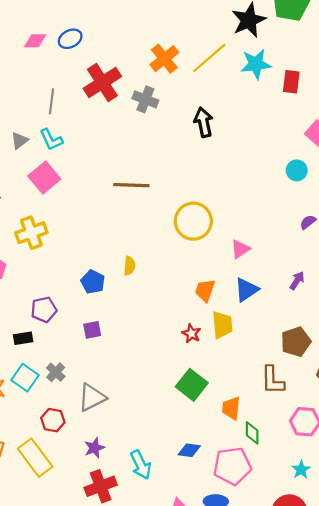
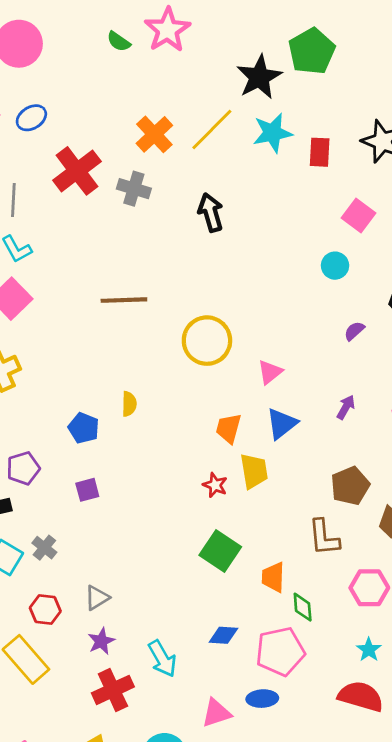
gray triangle: (92, 398) -> (97, 598), moved, size x0.7

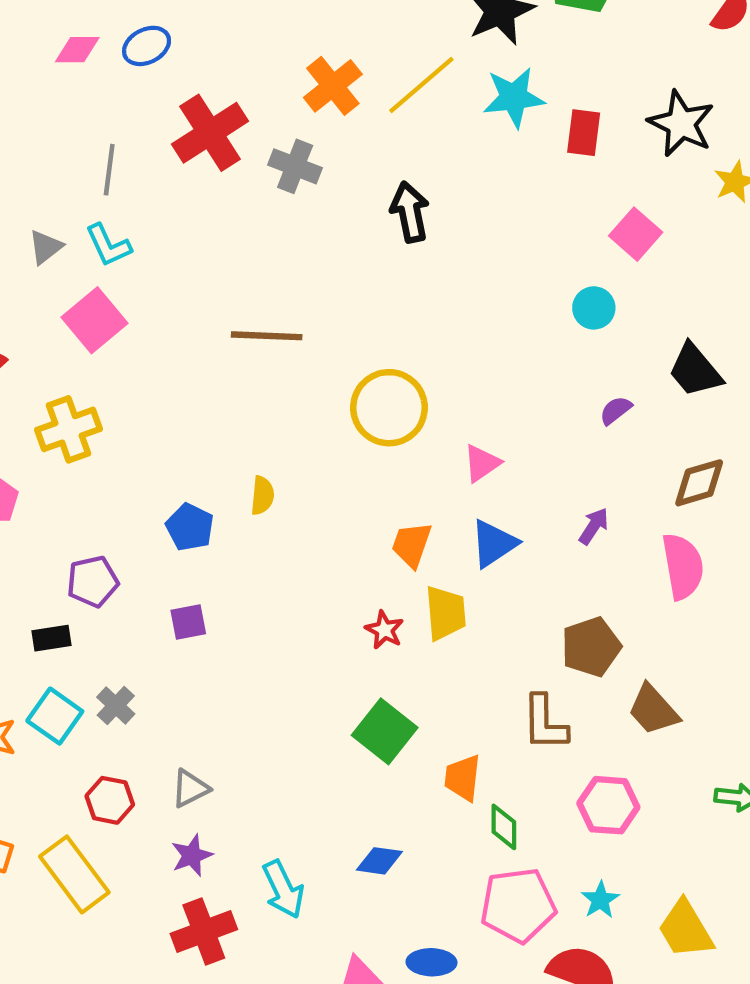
pink pentagon: (280, 652) -> (518, 905), moved

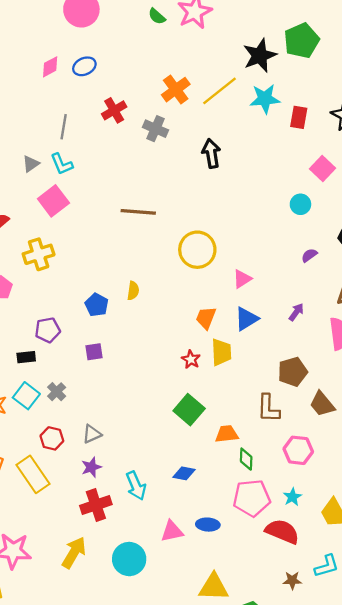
pink diamond: (77, 50) -> (50, 67), turned -30
red cross: (210, 133) -> (114, 110), size x0.7
orange trapezoid: (463, 778) -> (227, 434), turned 75

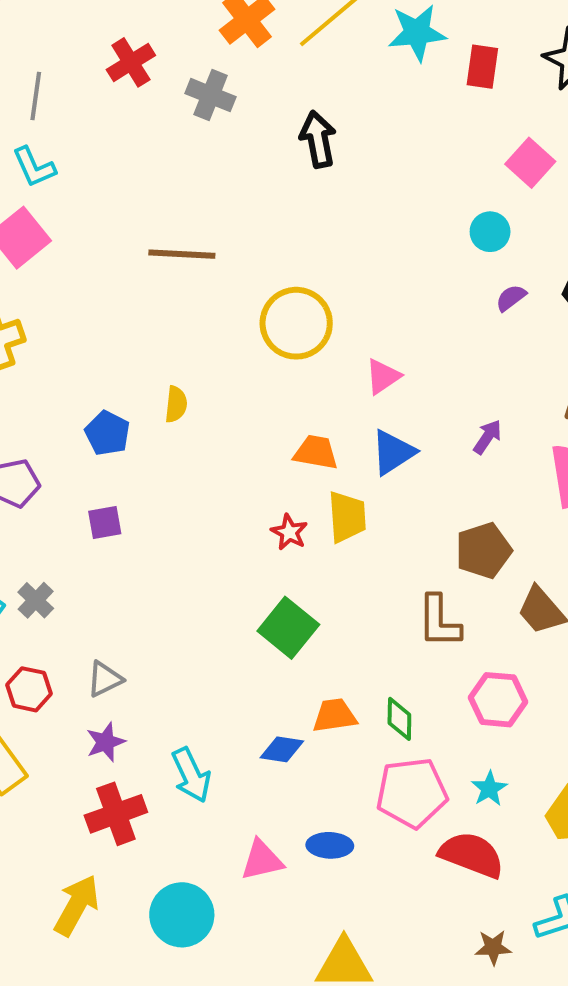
purple semicircle: (309, 255) -> (511, 298), moved
orange trapezoid: (206, 318) -> (316, 452), turned 80
orange trapezoid: (227, 434) -> (335, 716), moved

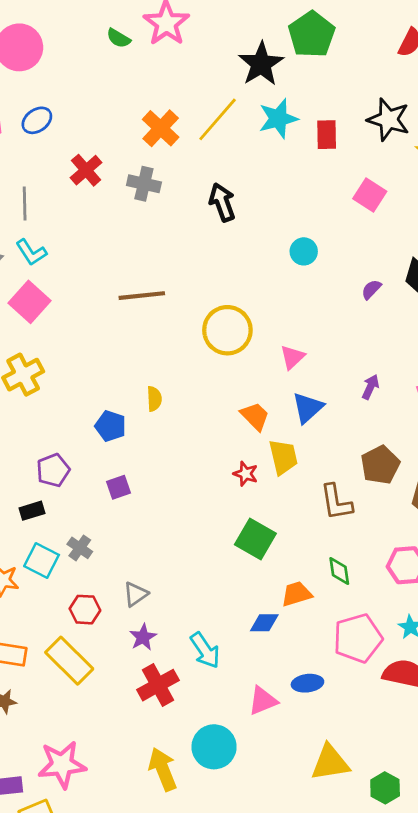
cyan circle: (490, 232) -> (304, 251), moved
orange trapezoid: (316, 452) -> (255, 416), turned 44
brown L-shape: (439, 621) -> (336, 502), moved
green diamond: (399, 719) -> (339, 571), moved
yellow arrow: (77, 905) -> (163, 769), moved, turned -42

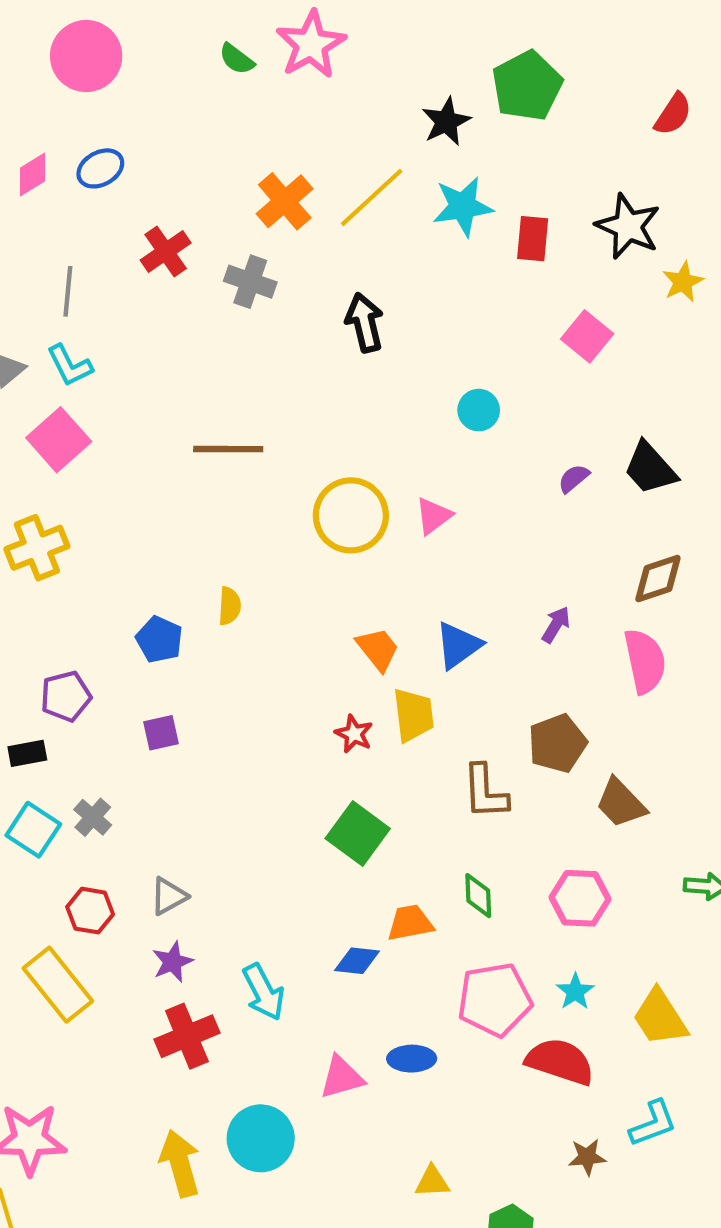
black star: (261, 64) -> (446, 122), size x0.7
pink triangle: (292, 357) -> (434, 516), moved
yellow triangle: (330, 763) -> (432, 1182), size x0.6

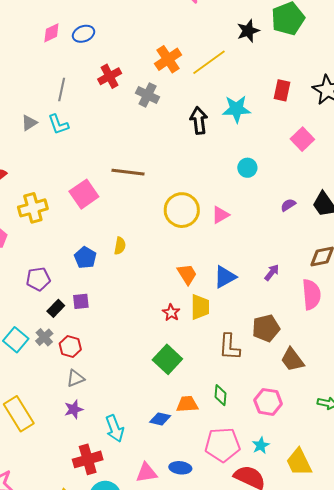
cyan star: (463, 206) -> (236, 109), moved
pink square: (59, 440) -> (84, 194), moved
black rectangle: (27, 753) -> (56, 308), moved, turned -42
red hexagon: (90, 911) -> (70, 346), moved
red cross: (187, 1036) -> (88, 459), moved

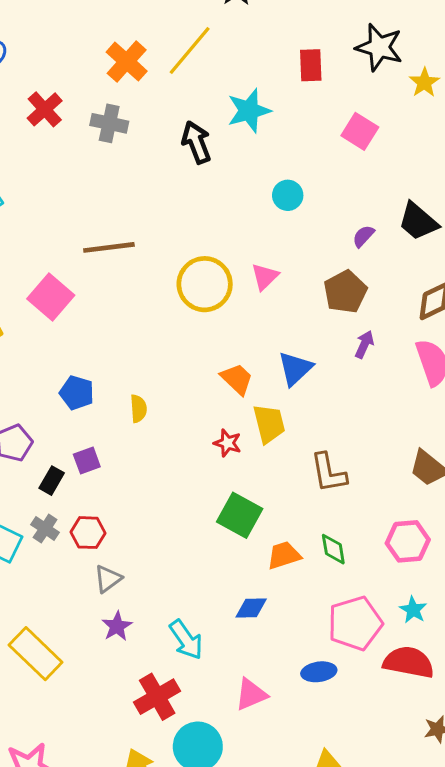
yellow semicircle: (120, 246) -> (138, 409), moved
brown pentagon: (266, 328) -> (345, 292), moved
orange trapezoid: (187, 404) -> (284, 555), moved
blue ellipse: (180, 468) -> (319, 672), moved

